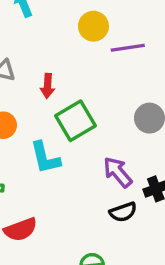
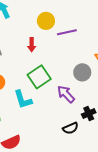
red arrow: (48, 86) -> (32, 45), moved
purple arrow: (118, 172) -> (66, 94), moved

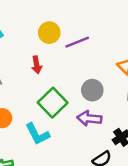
gray circle: (82, 72) -> (92, 90), moved
purple arrow: (66, 94) -> (89, 118), turned -30

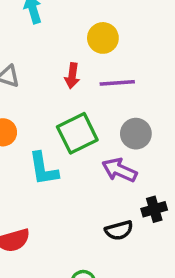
purple line: (77, 42) -> (117, 83), moved

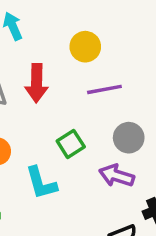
red arrow: (72, 76) -> (37, 83), moved, size x1.5
green square: (77, 133) -> (71, 144), size x0.7

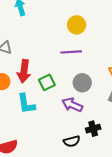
yellow circle: (85, 47) -> (77, 25), moved
red arrow: (37, 83) -> (24, 71), moved

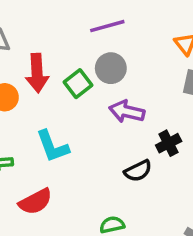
gray circle: (82, 83) -> (111, 68), moved
cyan L-shape: (26, 104) -> (52, 146), moved

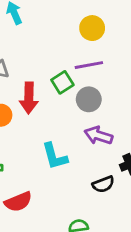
green square: (78, 84) -> (62, 82), moved
cyan L-shape: (52, 146) -> (55, 156), moved

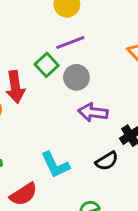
cyan L-shape: (55, 156) -> (55, 165), moved

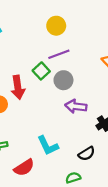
black semicircle: (107, 161) -> (87, 154), moved

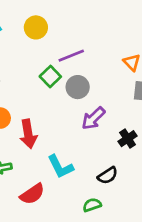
yellow circle: (56, 26) -> (36, 27), moved
red arrow: (18, 87) -> (28, 134), moved
purple arrow: (76, 106) -> (93, 118), turned -50

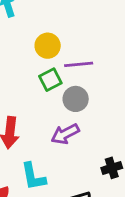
yellow circle: (36, 27) -> (48, 46), moved
purple arrow: (93, 118) -> (65, 134), moved

